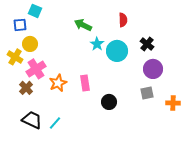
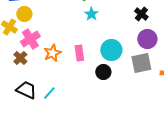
cyan circle: (117, 51) -> (111, 50), moved
gray square: (147, 93) -> (141, 63), size x1.5

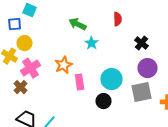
orange star: (52, 53) -> (64, 65), moved

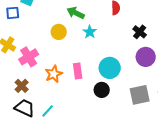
yellow circle: (25, 43) -> (59, 32), moved
orange star: (64, 65) -> (54, 74), moved
brown cross: (21, 87) -> (22, 86), moved
gray square: (142, 92) -> (140, 95), moved

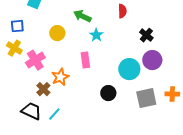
blue square: (13, 13) -> (17, 26), moved
yellow circle: (59, 32) -> (57, 33), moved
cyan circle: (110, 68) -> (129, 69), moved
pink rectangle: (78, 71) -> (85, 60), moved
brown cross: (22, 86) -> (43, 89), moved

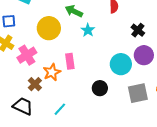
yellow circle: (57, 33) -> (49, 28), size x1.5
pink rectangle: (85, 60) -> (70, 61), moved
cyan line: (54, 114) -> (60, 109), moved

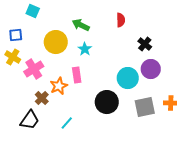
cyan star: (88, 30) -> (85, 49), moved
black circle: (100, 88) -> (107, 102), size x1.5
black trapezoid: (23, 106) -> (30, 120), turned 100

